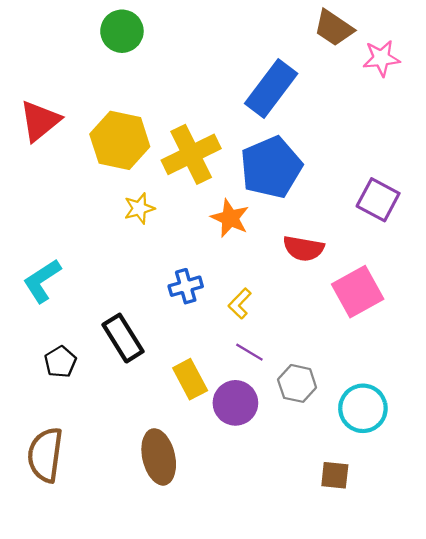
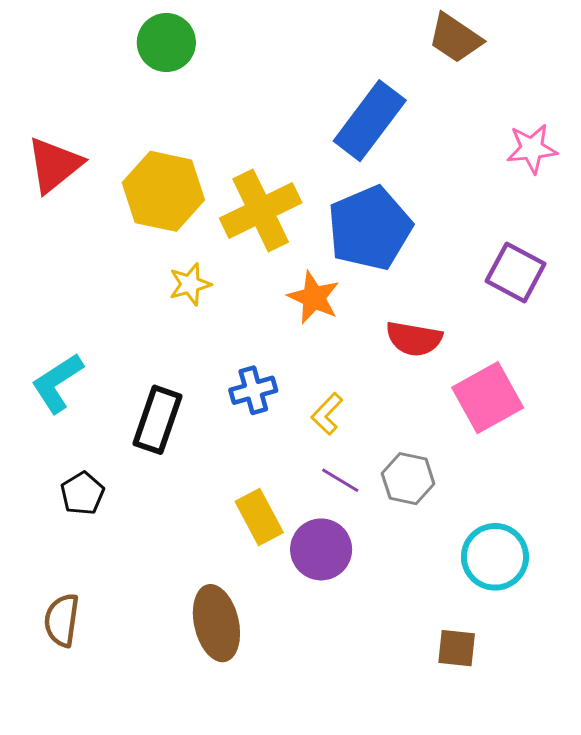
pink star: (381, 58) -> (532, 149), moved
black rectangle: (123, 338) -> (158, 420), moved, turned 51
gray hexagon: (297, 383) -> (408, 479), moved
brown semicircle: (45, 455) -> (62, 620), size x0.7

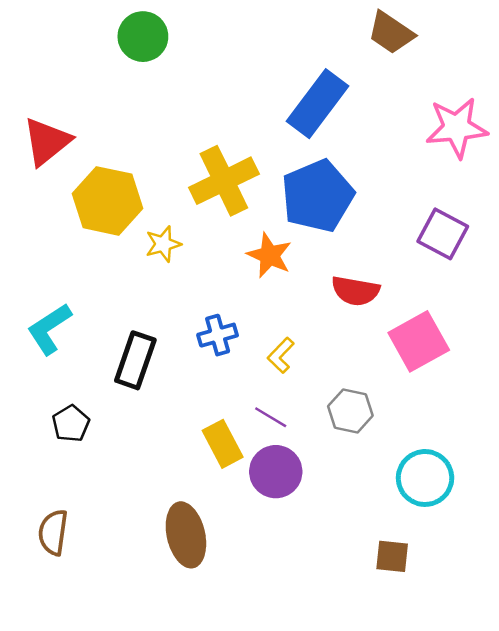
pink star: (532, 149) -> (457, 128), size x1.4
yellow hexagon: (163, 191) -> (108, 201), moved
purple line: (340, 480) -> (271, 417), moved

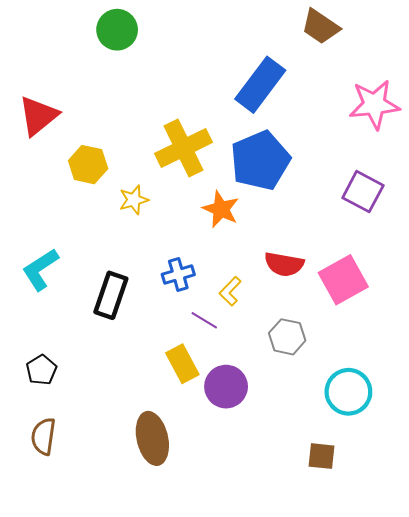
yellow hexagon: (108, 201) -> (88, 165), size x0.7
red semicircle: (355, 291) -> (284, 264), moved
purple line: (271, 417) -> (204, 320), moved
black pentagon: (71, 424) -> (41, 370), moved

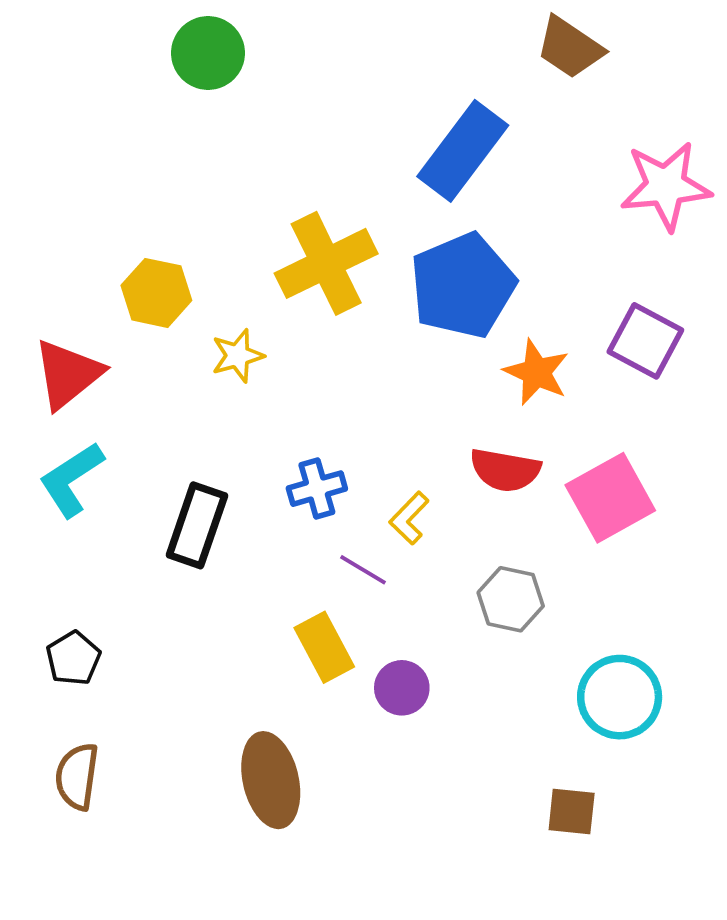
red triangle: (38, 116) -> (68, 374), moved
orange star: (221, 209) -> (537, 372), moved
purple circle: (226, 387) -> (402, 688), size x0.7

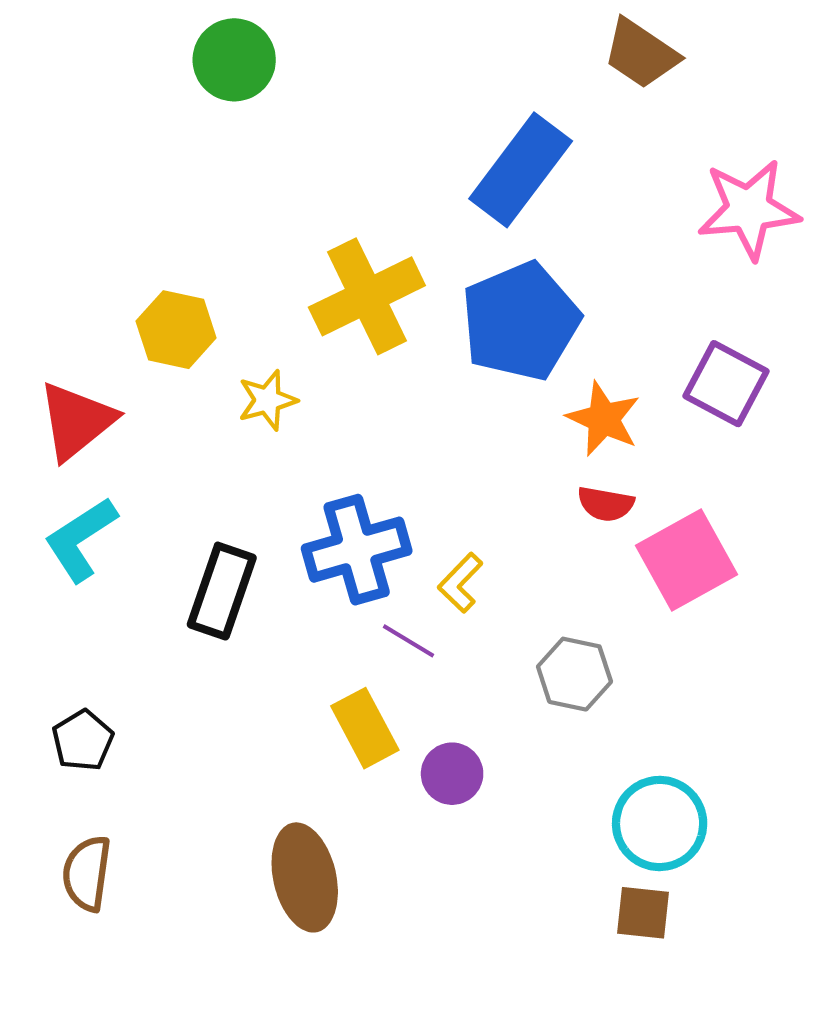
red semicircle: (505, 470) -> (606, 504), moved, size x0.7
blue cross: (317, 489) -> (357, 550), size x1.6
cyan circle: (620, 697) -> (660, 823), moved

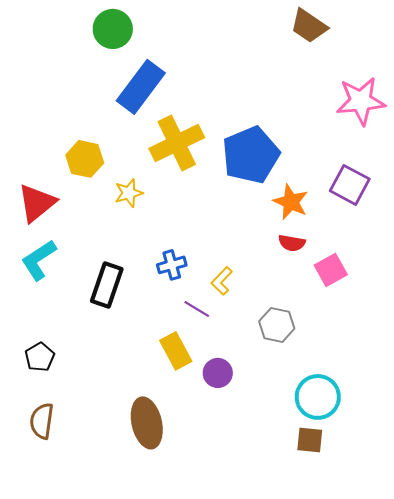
blue rectangle: (521, 170) -> (141, 87), moved
blue cross: (357, 550) -> (172, 265), size x0.6
pink square: (687, 560) -> (331, 270), size x0.7

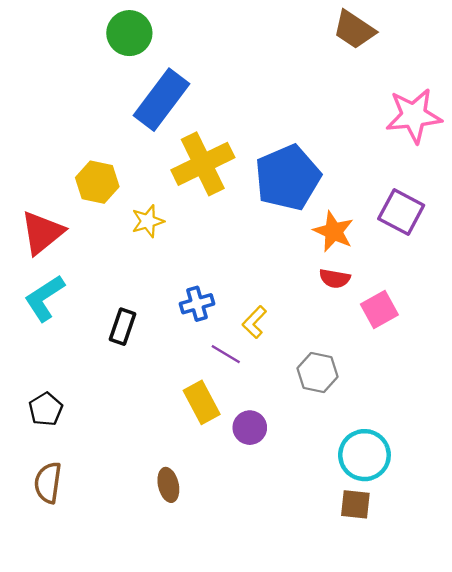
black rectangle: (107, 285) -> (123, 327), size x0.7
brown ellipse: (147, 423) -> (168, 485), size x0.6

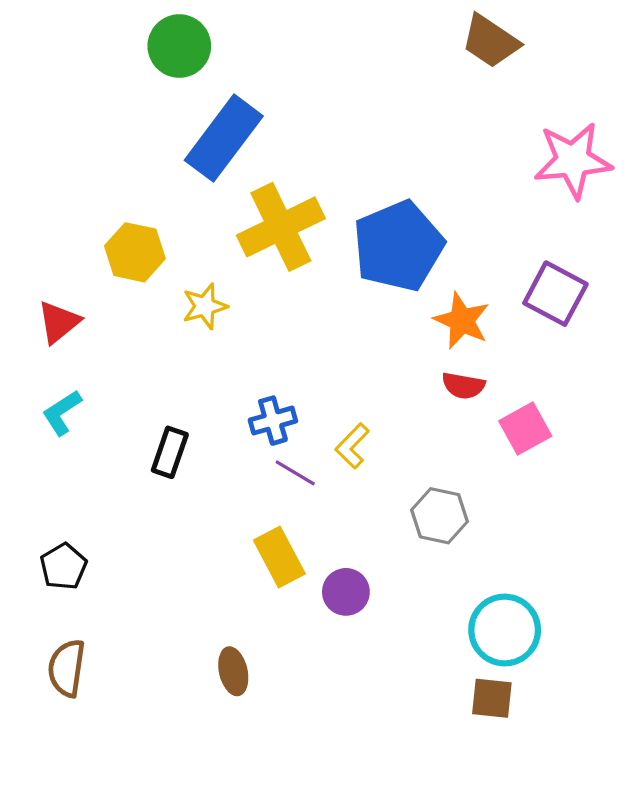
red triangle: (42, 233) -> (59, 322), size x0.7
cyan L-shape: (45, 298) -> (62, 413), size x0.7
purple line: (226, 354) -> (295, 473), moved

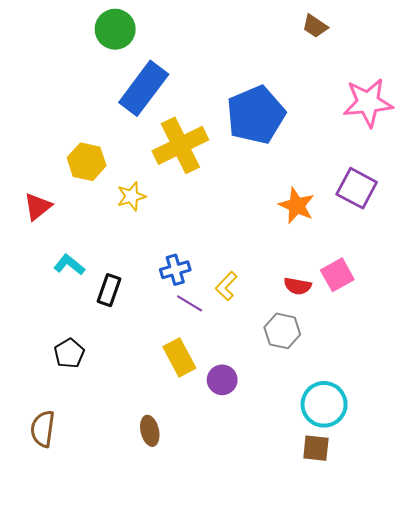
brown trapezoid: (490, 41) -> (315, 26), size x0.7
blue pentagon: (398, 246) -> (256, 115), moved
red semicircle: (463, 386) -> (298, 286), moved
cyan L-shape: (62, 413) -> (69, 265), moved, turned 72
black pentagon: (63, 567) -> (69, 353), moved

